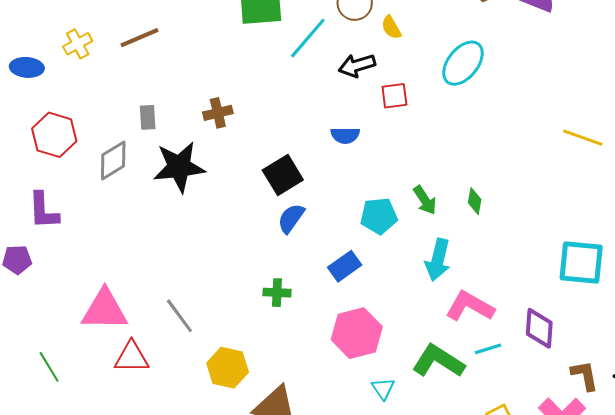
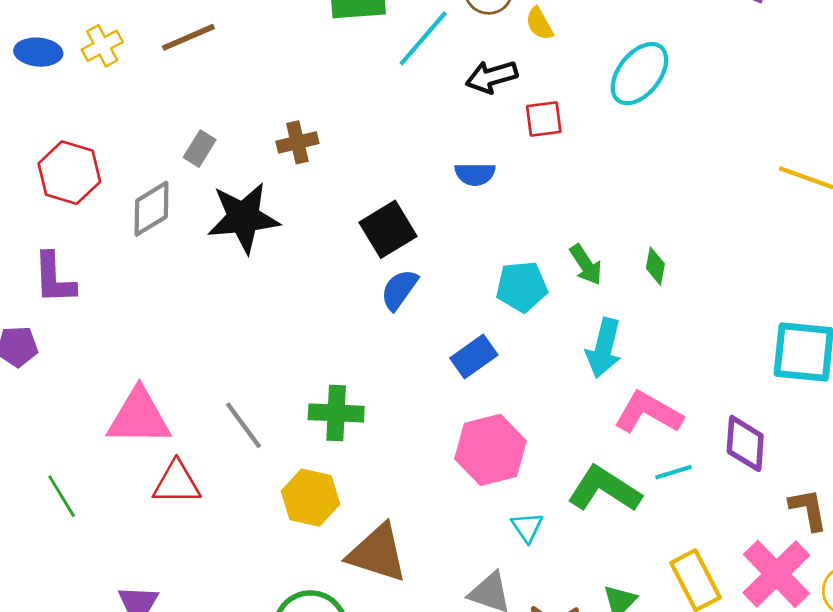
blue ellipse: (27, 67) -> (38, 52), moved
gray rectangle: (148, 117) -> (200, 149), turned 35
green cross: (277, 293) -> (336, 413), moved, size x1.4

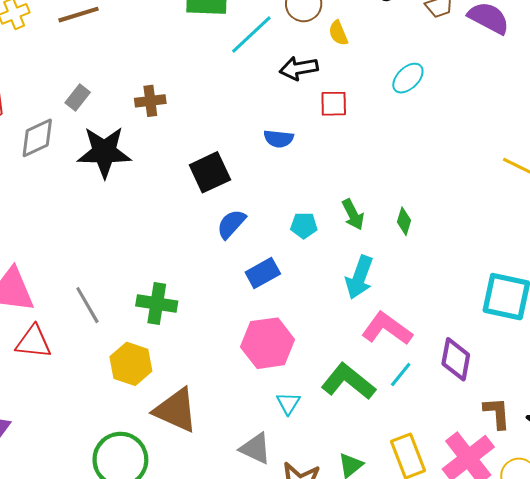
cyan ellipse: (639, 74) -> (408, 78), size x0.7
cyan pentagon: (522, 287) -> (304, 225), size x0.7
blue semicircle: (399, 290) -> (231, 224), moved
cyan line: (674, 472) -> (401, 375), turned -40

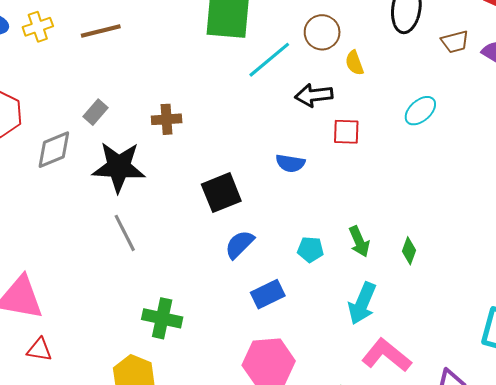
gray line: (87, 305) -> (125, 233), moved
red triangle: (33, 342) -> (39, 350), size x0.7

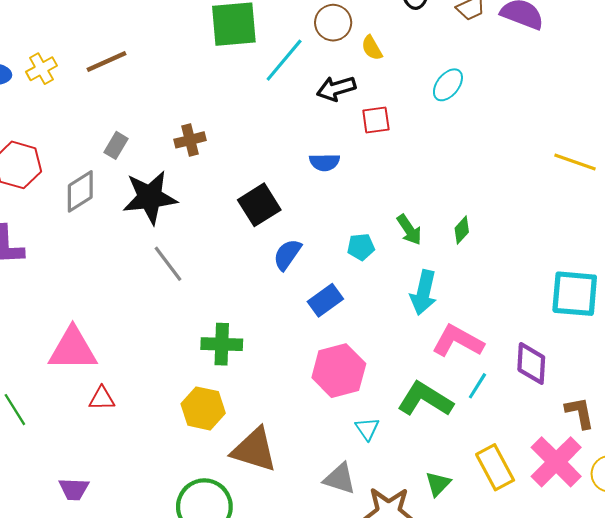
green diamond: (409, 251) -> (462, 230), turned 32

